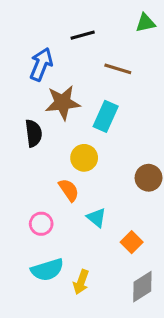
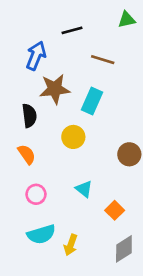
orange semicircle: (69, 190) -> (27, 154), moved

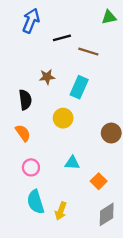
black line: (72, 30) -> (62, 38), moved
blue arrow: (36, 56) -> (31, 21), moved
brown star: (55, 89) -> (47, 77), size x0.6
cyan triangle: (84, 189) -> (72, 163), turned -35
cyan semicircle: (41, 234) -> (36, 202), turned 90

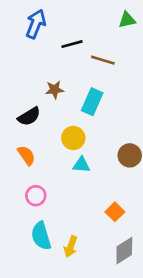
black semicircle: (25, 100) -> (29, 116), turned 66
cyan triangle: (72, 163) -> (81, 165), moved

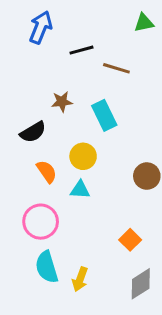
cyan rectangle: (92, 102) -> (104, 115), turned -50
orange semicircle: (26, 155) -> (47, 171), moved
cyan triangle: (81, 165) -> (80, 190), moved
pink circle: (36, 196) -> (41, 222), size x1.5

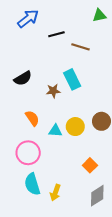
blue arrow: (41, 27) -> (28, 19), turned 30
brown star: (62, 102) -> (53, 91), moved
black semicircle: (33, 132) -> (23, 78), moved
yellow circle: (83, 156) -> (75, 127), moved

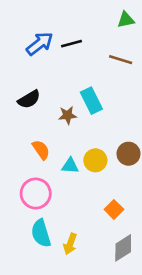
blue arrow: (28, 19) -> (40, 44), moved
brown line: (80, 47) -> (121, 60), moved

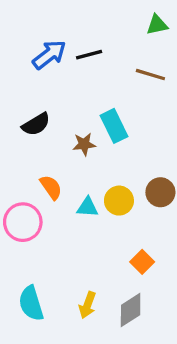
pink circle: (36, 193) -> (23, 222), moved
cyan semicircle: (41, 233) -> (31, 303), moved
gray diamond: (123, 248) -> (131, 310), moved

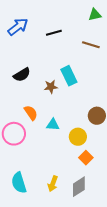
blue arrow: (49, 55) -> (18, 27), moved
yellow circle: (119, 201) -> (78, 137), moved

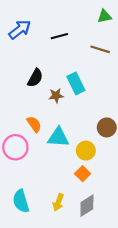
black semicircle: (22, 75) -> (35, 78), moved, turned -30
cyan triangle: (53, 125) -> (58, 137), size x1.5
orange square: (86, 158) -> (83, 174), moved

